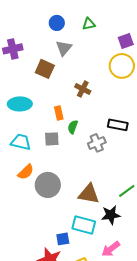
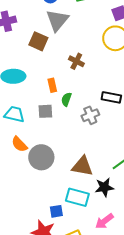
gray triangle: (64, 48) -> (57, 20), size x1.4
orange semicircle: (26, 172) -> (19, 144), turned 90

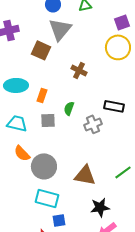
orange rectangle: (52, 85) -> (42, 95), moved, turned 32
black star: (104, 187) -> (100, 207), moved
cyan rectangle: (77, 197) -> (47, 198), moved

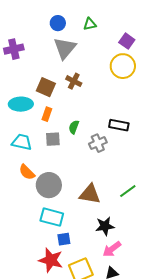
purple square: (122, 22) -> (127, 41), turned -35
brown square: (41, 50) -> (46, 87), moved
brown cross: (79, 70) -> (74, 81), moved

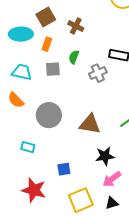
brown cross: (74, 81) -> (76, 26), moved
brown square: (46, 87) -> (46, 17), turned 36
orange semicircle: (27, 172) -> (16, 100), moved
cyan rectangle: (52, 217) -> (28, 147), moved, size x0.6
red star: (51, 260) -> (34, 190), moved

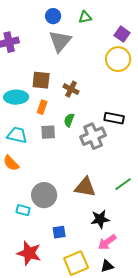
brown square: (46, 17) -> (41, 80), turned 36
gray cross: (98, 73) -> (93, 136), size x1.4
gray circle: (49, 115) -> (44, 195), moved

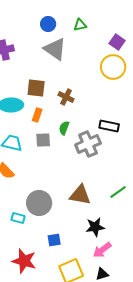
gray triangle: (60, 41) -> (55, 49), turned -35

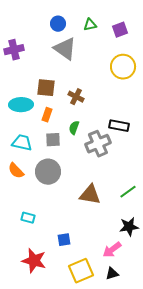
purple square: (117, 42) -> (120, 30), moved, turned 35
gray circle: (39, 203) -> (48, 172), moved
black star: (95, 227) -> (129, 227), moved

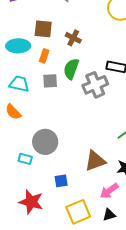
green semicircle: (74, 128) -> (71, 69), size x1.5
gray circle: (48, 172) -> (45, 142), moved
brown triangle: (90, 195) -> (95, 161), moved, turned -30

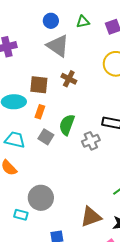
brown cross: (73, 38) -> (69, 79), moved
gray square: (50, 81) -> (46, 137), turned 35
gray cross: (95, 85) -> (91, 141), size x0.7

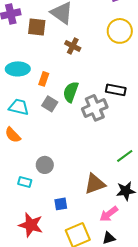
brown square: (39, 85) -> (37, 27), moved
gray cross: (91, 141) -> (95, 108), size x1.4
gray circle: (41, 198) -> (45, 165), size x0.7

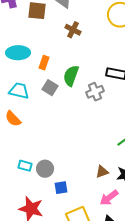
gray cross: (95, 108) -> (95, 92), size x0.7
gray circle: (45, 165) -> (45, 169), moved
brown triangle: (95, 184) -> (102, 172), moved, size x0.6

